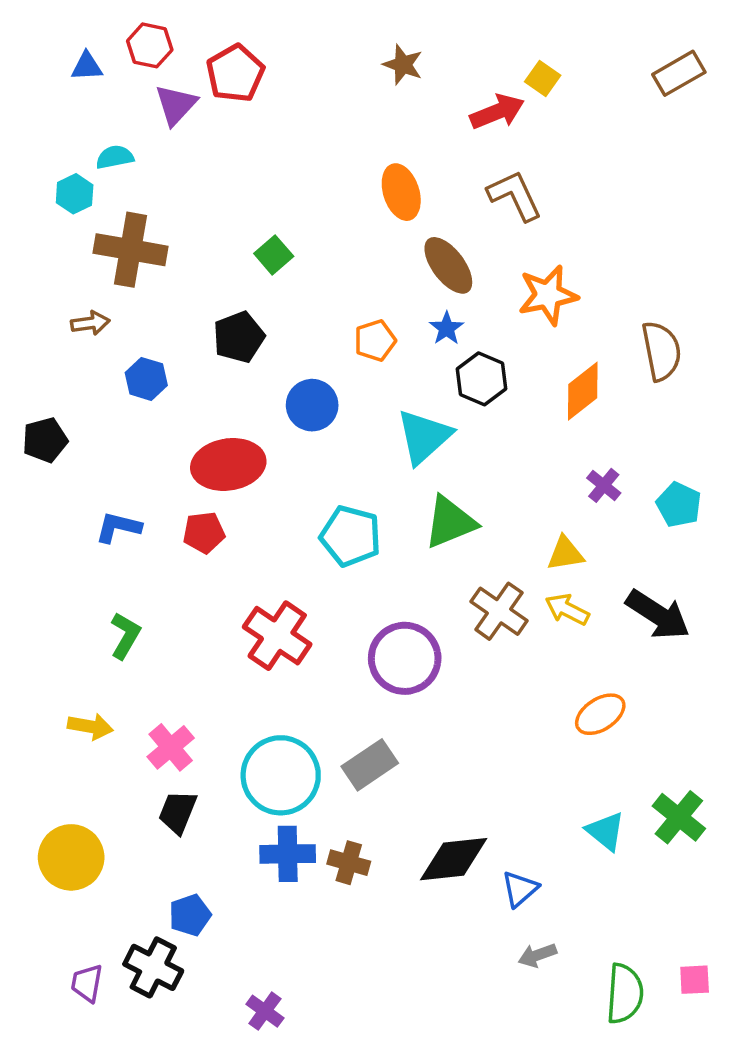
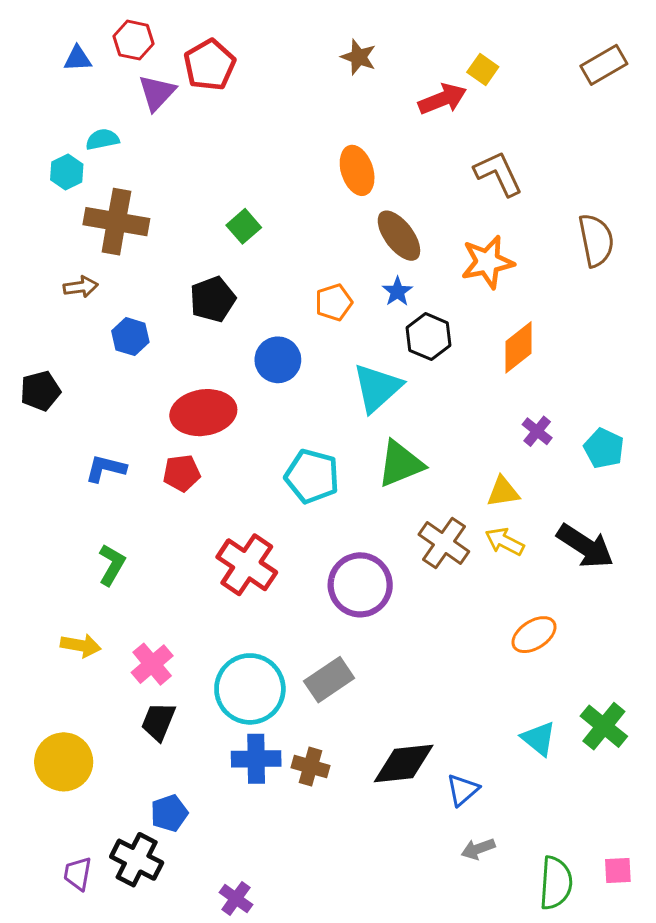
brown L-shape: (515, 196) -> (498, 174), moved
brown semicircle: (661, 351) -> (596, 240), moved

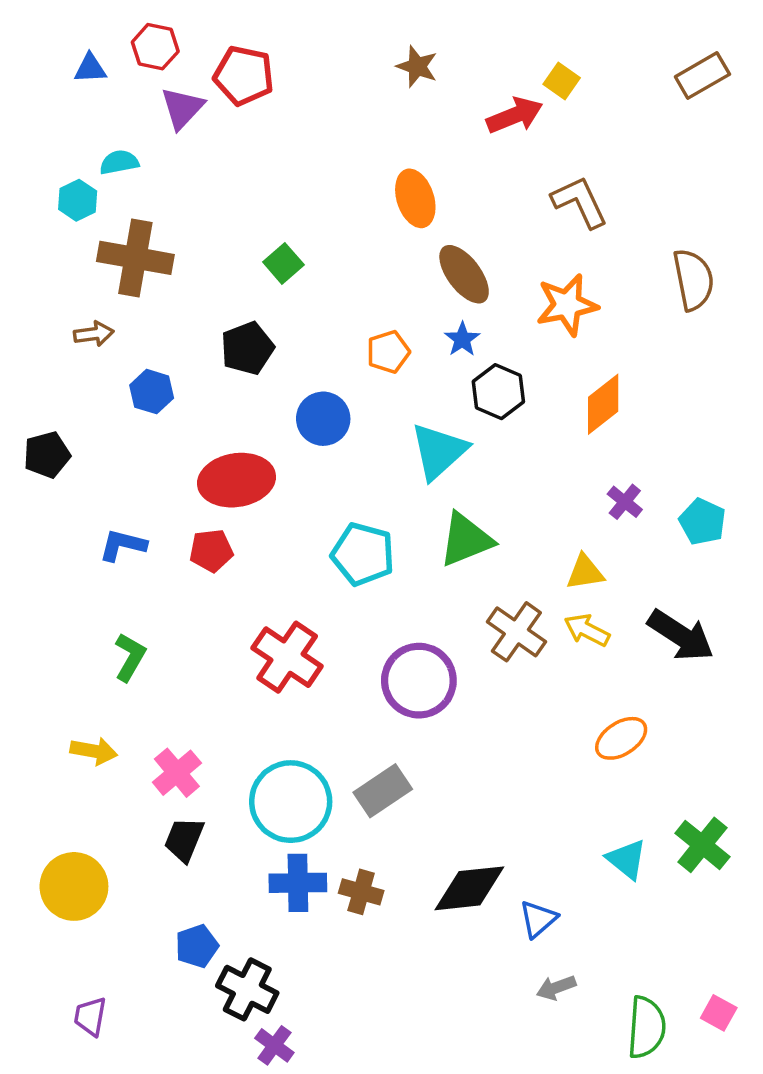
red pentagon: (210, 65) -> (244, 76), turned -30
black cross: (137, 860) -> (247, 989), moved
pink square: (618, 871) -> (719, 1013), turned 32

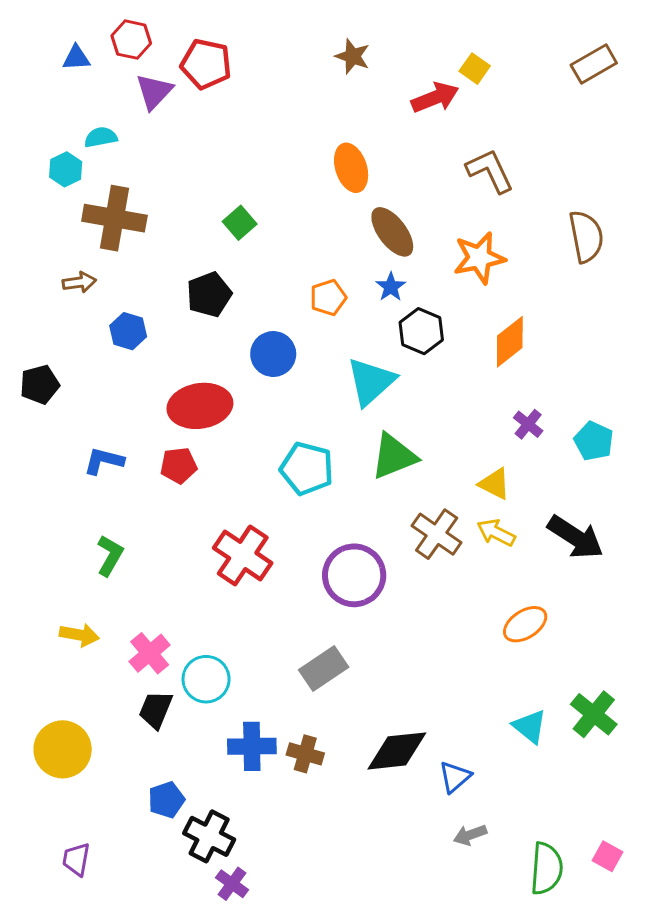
yellow triangle: (585, 572) -> (495, 484), turned 36
cyan circle: (291, 802) -> (206, 679), moved, size x0.7

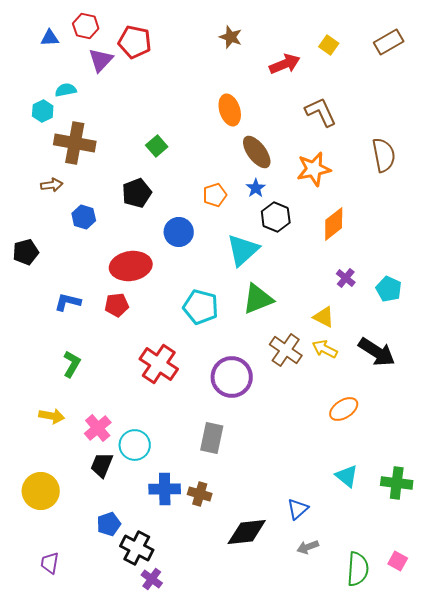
yellow square: (475, 69) -> (329, 45), moved
gray rectangle: (324, 668) -> (212, 438), turned -44
green cross: (594, 714) -> (397, 483), moved, turned -32
black diamond: (397, 751) -> (247, 532), moved

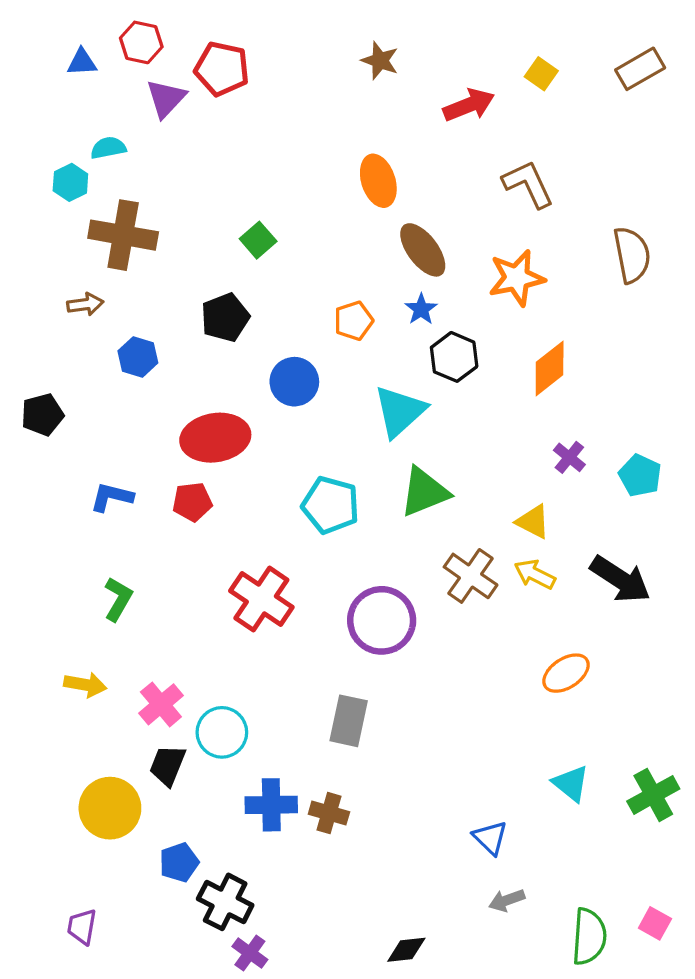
green cross: (397, 483) -> (653, 795), turned -36
yellow circle: (41, 491) -> (110, 808), moved
blue triangle: (298, 509) -> (490, 838), turned -35
black diamond: (247, 532) -> (406, 950), moved, size x0.6

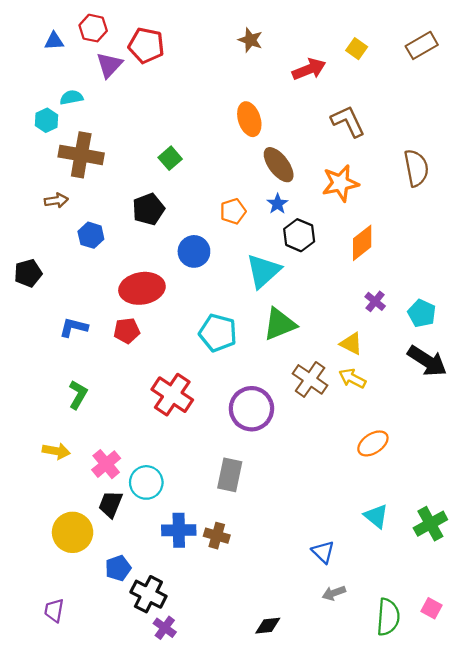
black arrow: (620, 579) -> (427, 361), moved

